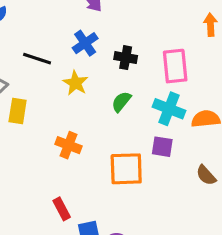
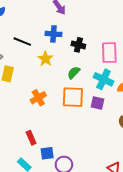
blue cross: (85, 43) -> (53, 34), turned 35
orange cross: (68, 145) -> (38, 98), turned 35
orange square: (126, 169) -> (73, 97), moved

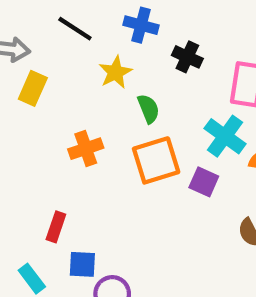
green semicircle: (74, 73) -> (148, 109), moved, turned 104
orange square: (73, 97) -> (156, 160), turned -30
red rectangle: (31, 138) -> (56, 227), turned 32

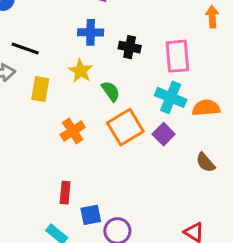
black line: (75, 29) -> (25, 49), moved
yellow rectangle: (33, 88) -> (40, 89), moved
purple square: (204, 182) -> (164, 134), turned 35

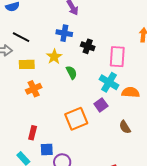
yellow rectangle: (40, 89) -> (27, 64), turned 70
orange square: (125, 127) -> (76, 119), moved
orange cross: (73, 131) -> (34, 89), moved

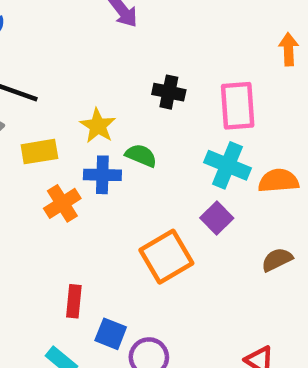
blue cross: (64, 33) -> (102, 175), moved
green semicircle: (71, 73) -> (141, 155), turned -32
brown semicircle: (125, 127) -> (277, 260), turned 104
blue square: (47, 149) -> (111, 334), turned 32

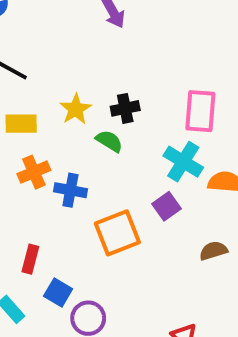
black cross: (169, 92) -> (125, 108), moved, turned -32
blue cross: (102, 175) -> (70, 190), moved

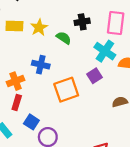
black cross: (125, 108) -> (82, 22), moved
yellow star: (76, 109) -> (39, 27), moved
orange cross: (34, 172) -> (16, 81), moved

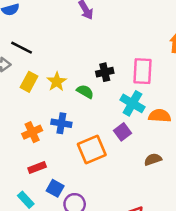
yellow rectangle: (14, 26) -> (29, 82), turned -60
orange cross: (16, 81) -> (32, 132), moved
red rectangle: (17, 102) -> (37, 168), turned 56

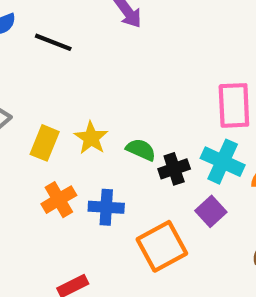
black line: (22, 48) -> (53, 42), moved
black cross: (105, 72) -> (174, 169), moved
orange cross: (32, 132) -> (59, 200), moved

